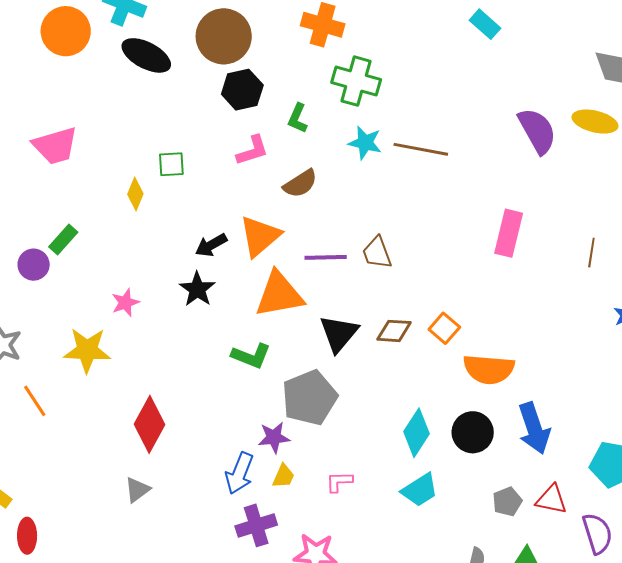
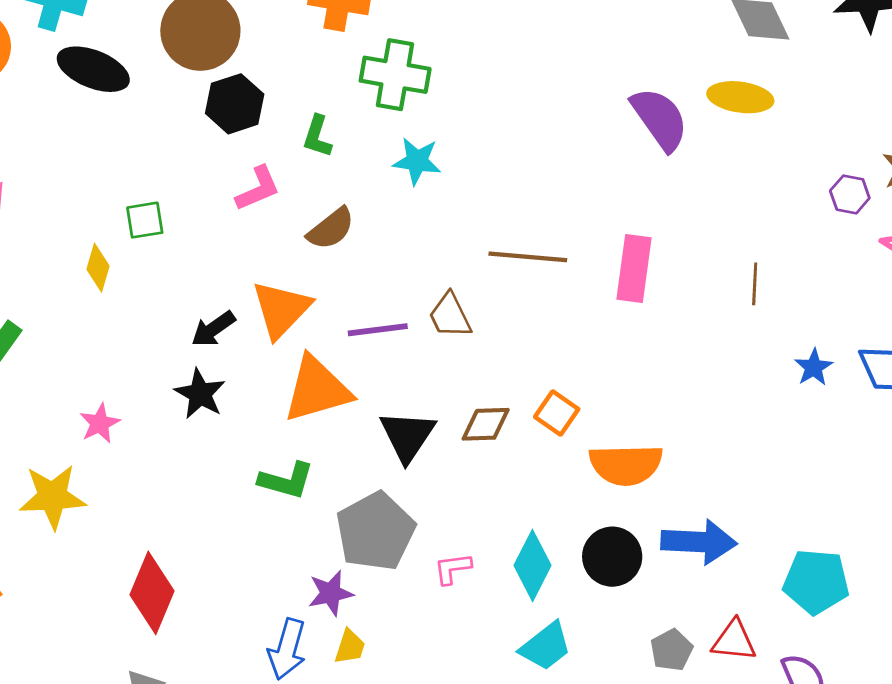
brown line: (421, 149) -> (528, 257), moved
blue arrow: (534, 428) -> (699, 542), turned -63
pink L-shape: (339, 482) -> (453, 568), moved

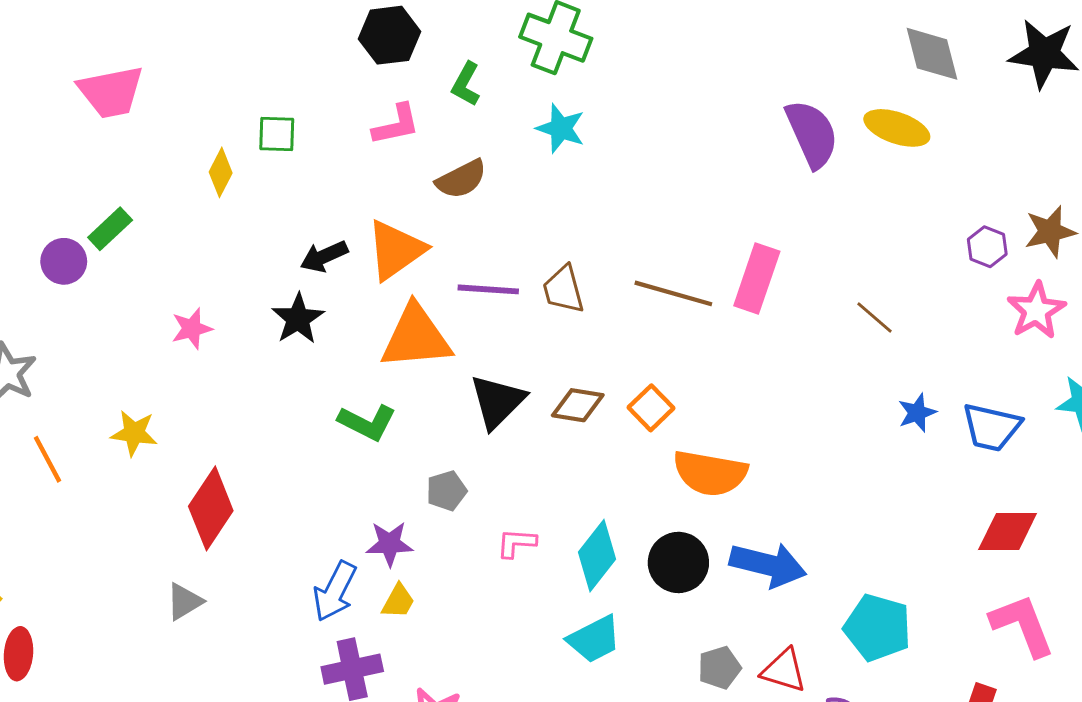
brown line: (528, 257) -> (673, 293), moved
brown line: (755, 284) -> (874, 318), turned -63
yellow star: (52, 497) -> (134, 433), moved, size x0.7
gray pentagon: (375, 531) -> (446, 491), size x0.5

